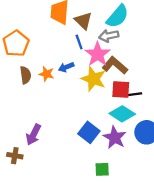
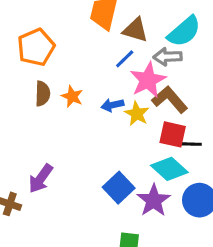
brown triangle: (83, 21) -> (135, 30), turned -36
blue line: (79, 42) -> (125, 59), turned 56
blue arrow: (66, 67) -> (112, 105), moved
yellow star: (93, 79) -> (137, 114), size x0.7

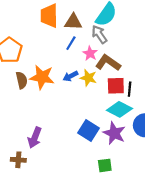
gray arrow: (168, 57) -> (99, 34), turned 72
pink star: (148, 80) -> (90, 53), size x0.6
orange star: (72, 96) -> (42, 77), size x1.6
black line: (191, 144) -> (130, 89), turned -72

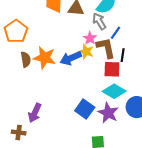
blue line: (71, 43) -> (115, 33), moved
brown L-shape: (108, 63) -> (106, 48), turned 40
blue arrow: (70, 76) -> (71, 58), size x1.5
yellow star: (88, 78) -> (86, 52), moved
black line: (130, 89) -> (123, 55), moved

